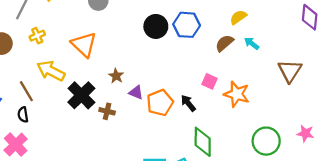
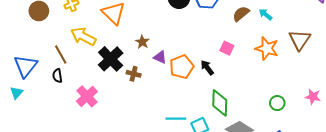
orange star: (237, 94) -> (267, 48), moved
green circle: (266, 141) -> (277, 103), size x0.6
pink cross: (16, 145) -> (87, 96), moved

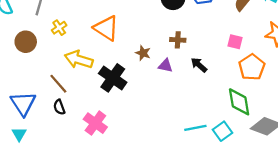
orange pentagon: (182, 67) -> (252, 67), moved
black arrow: (207, 68) -> (199, 65), moved
brown cross: (134, 74) -> (178, 40), moved

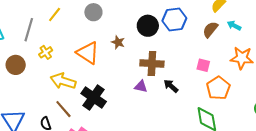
brown cross: (178, 40) -> (152, 64), size x1.6
brown star: (143, 53) -> (118, 42), moved
brown line: (58, 84) -> (63, 109), moved

